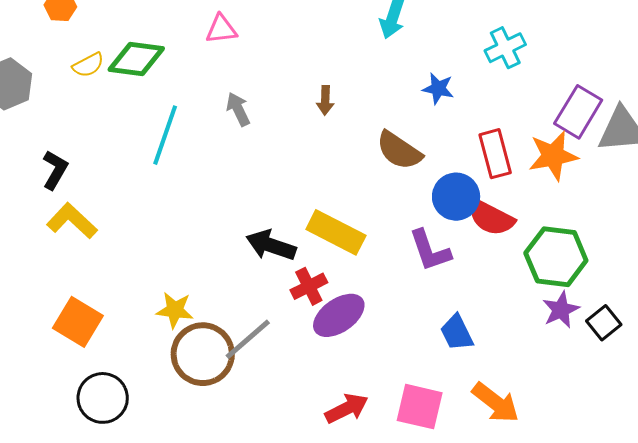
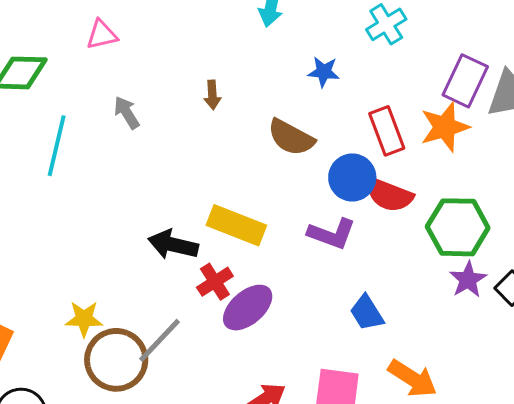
purple L-shape: (430, 251) -> (332, 234), turned -45

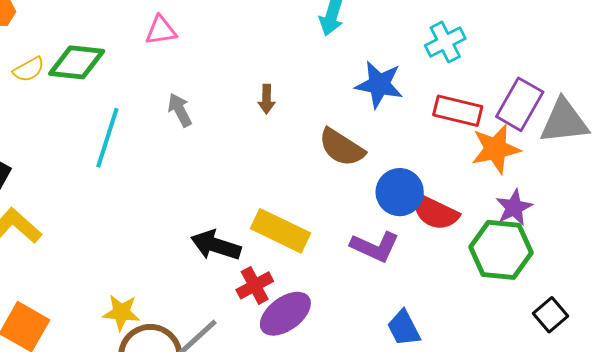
blue star: (324, 72) -> (379, 85), size x1.5
red rectangle: (387, 131) -> (458, 111), moved, turned -60
purple star: (468, 280) -> (514, 208), moved

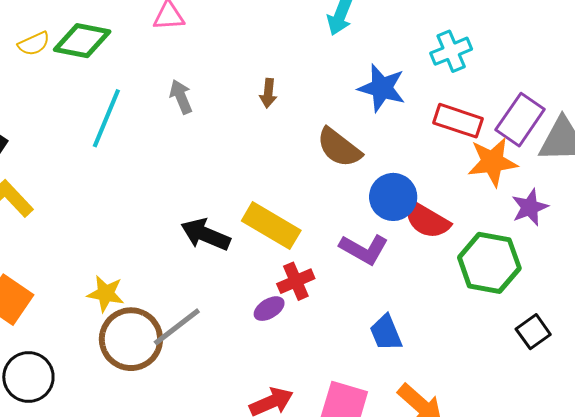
purple star: (514, 208) -> (530, 207), moved
red cross: (255, 285) -> (296, 281), moved
purple ellipse: (285, 314) -> (269, 309), size x0.6

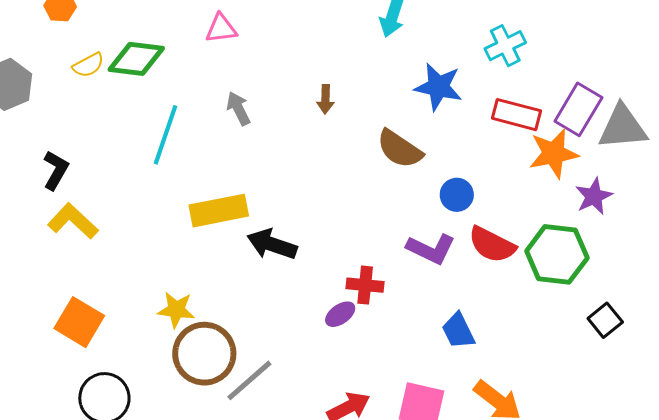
blue circle: (393, 197) -> (457, 195), size x0.7
red semicircle: (427, 220) -> (492, 245), moved
yellow rectangle: (271, 226) -> (219, 211), moved, turned -38
red cross: (296, 281) -> (365, 285), turned 33
gray line: (177, 327) -> (249, 380), moved

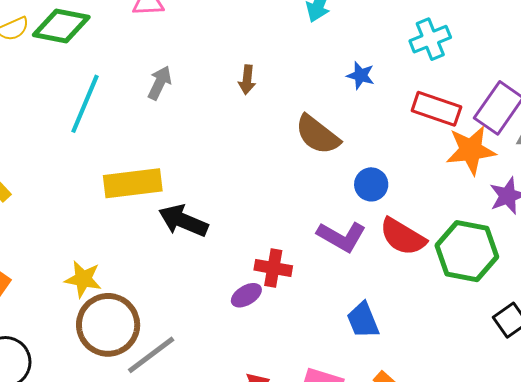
blue star: (438, 87) -> (361, 75), size x0.6
gray arrow: (238, 109) -> (160, 83), turned 48

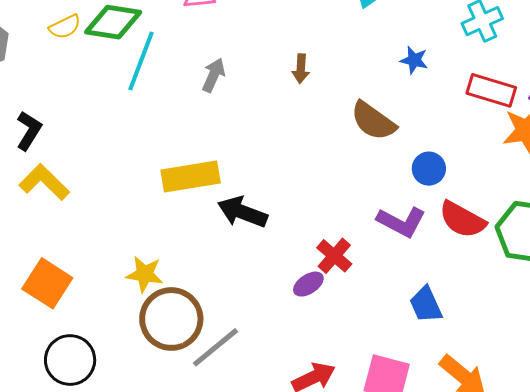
cyan line: (85, 104) -> (141, 61), moved
red cross: (273, 268) -> (334, 256), turned 33

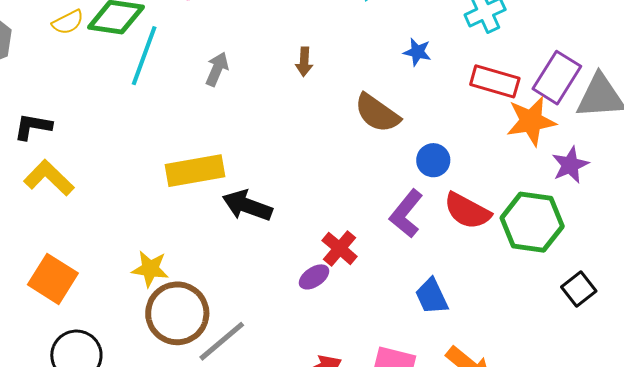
black L-shape: (29, 131) -> (33, 127), turned -111
purple L-shape: (401, 222) -> (406, 214), turned 102

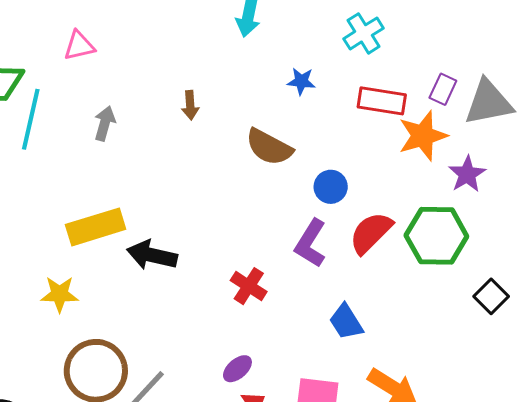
purple rectangle: (557, 78) -> (443, 89), size x0.6
red semicircle: (467, 211) -> (371, 233), turned 114
yellow star: (150, 269) -> (60, 294), moved
purple ellipse: (314, 277) -> (237, 369), moved

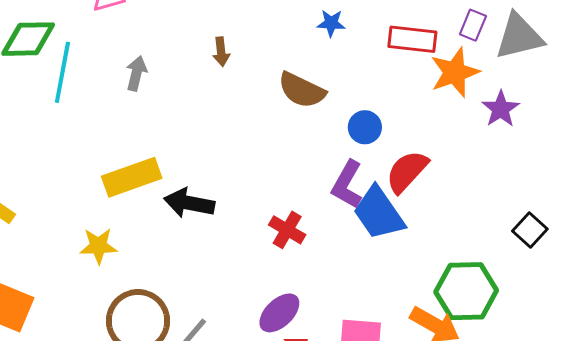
green hexagon: (436, 236) -> (466, 291), moved
blue trapezoid: (346, 322) -> (379, 213), moved, size x1.5
purple ellipse: (237, 369) -> (279, 313), size x1.4

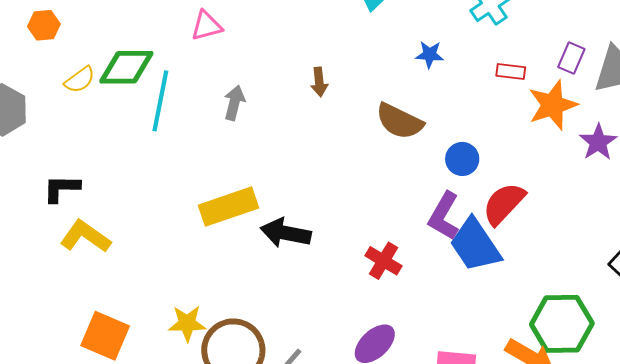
red rectangle: (412, 39) -> (511, 71), size x0.6
yellow star: (98, 246) -> (187, 323), moved

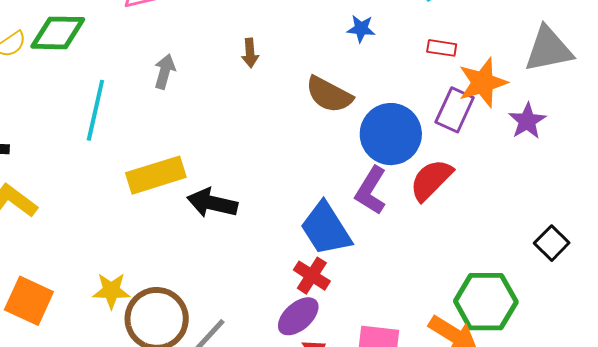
purple rectangle: (571, 58) -> (455, 110), moved, size x1.4
cyan line: (160, 101) -> (95, 110), moved
blue circle: (462, 159) -> (391, 134), size x1.8
blue trapezoid: (475, 245) -> (326, 229), moved
red cross: (383, 261) -> (312, 276), moved

